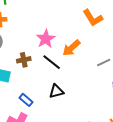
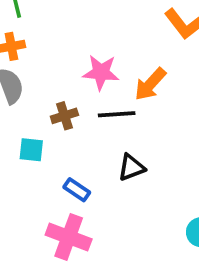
pink star: (46, 39) -> (101, 72), turned -30
black line: (52, 62) -> (117, 114), turned -36

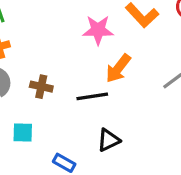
pink star: (101, 72) -> (98, 30), moved
brown cross: (64, 116) -> (41, 87), moved, turned 35

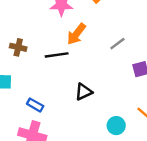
black triangle: (108, 140) -> (84, 92), moved

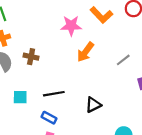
brown cross: (18, 47) -> (31, 57), moved
black line: (57, 55) -> (54, 94), moved

